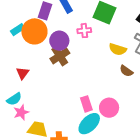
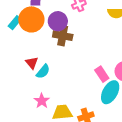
brown cross: (60, 56) -> (63, 36), turned -30
cyan semicircle: (14, 99) -> (43, 71), moved

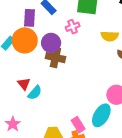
pink rectangle: (102, 74) -> (78, 125), moved
pink star: (42, 101) -> (13, 124), moved

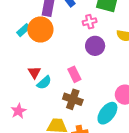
purple circle: (51, 43) -> (95, 46), moved
brown cross: (55, 58) -> (73, 99), moved
pink rectangle: (78, 125) -> (74, 74), moved

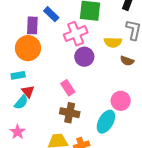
pink cross: (90, 22) -> (76, 34), size x1.6
cyan rectangle: (23, 30) -> (18, 75), moved, turned 40
cyan semicircle: (44, 83) -> (21, 102), moved

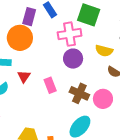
red triangle: (28, 91) -> (24, 76), moved
pink circle: (121, 101) -> (103, 99), moved
brown cross: (70, 113) -> (79, 93), moved

